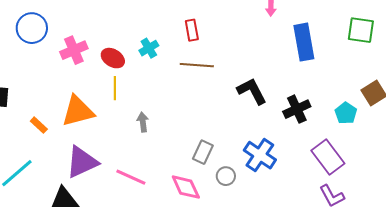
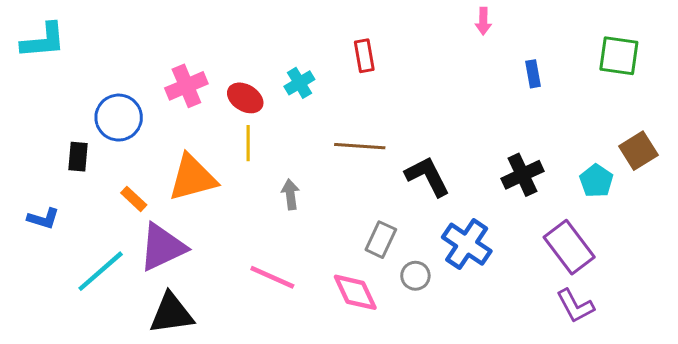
blue circle: (32, 28) -> (119, 118), moved
blue rectangle: (304, 42) -> (533, 74), size x0.5
brown line: (197, 65) -> (360, 146), moved
black L-shape: (252, 91) -> (428, 176), moved
purple triangle: (82, 162) -> (162, 247), moved

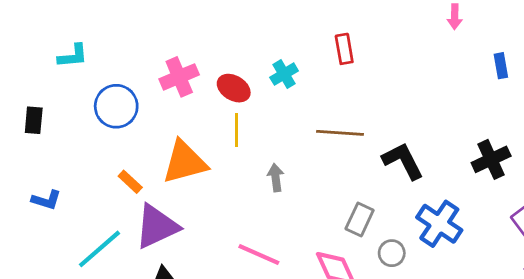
cyan L-shape: (43, 41) -> (73, 56), moved, size x0.7
black rectangle: (78, 157) -> (34, 120), moved

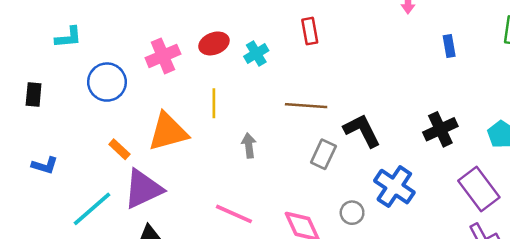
red ellipse: (234, 88) -> (214, 43), moved, turned -52
gray rectangle: (360, 220) -> (323, 154), moved

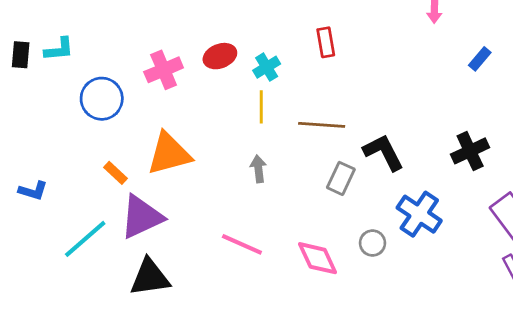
blue rectangle: (449, 46) -> (480, 59), turned 50
black rectangle: (34, 94) -> (21, 55), moved
yellow line: (214, 103) -> (261, 107), moved

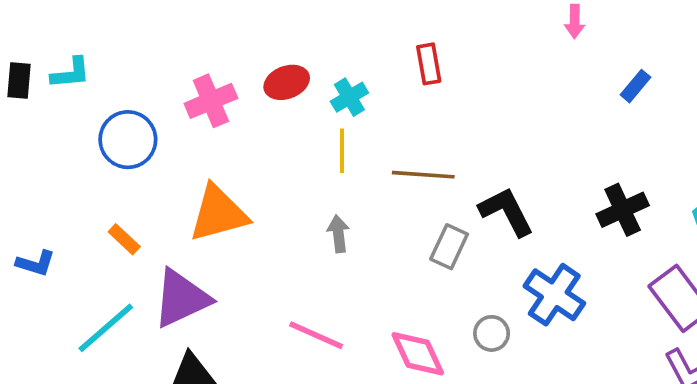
orange rectangle: (115, 173) -> (124, 239), moved

